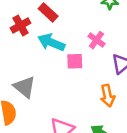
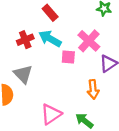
red cross: (20, 25) -> (25, 40), moved
pink cross: (96, 40) -> (89, 41), size x1.5

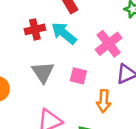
pink square: (68, 57) -> (78, 76), moved
gray triangle: (23, 74) -> (43, 72), moved

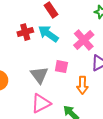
gray triangle: (43, 72) -> (39, 75), moved

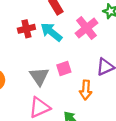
pink cross: (84, 40) -> (86, 28), moved
pink square: (61, 67) -> (64, 69), turned -32

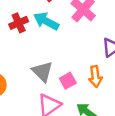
pink square: (64, 69) -> (68, 81), moved

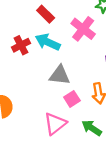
gray triangle: (42, 72) -> (60, 75), moved, turned -35

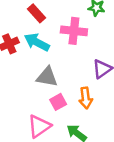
pink cross: (83, 29) -> (74, 31), turned -35

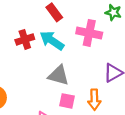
pink square: (58, 102) -> (67, 101), turned 35

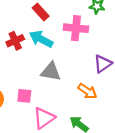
orange arrow: (94, 100) -> (87, 91), turned -48
pink square: (67, 101) -> (24, 96), moved

